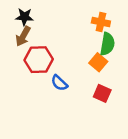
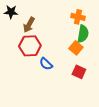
black star: (24, 17) -> (11, 12), moved
brown arrow: (23, 36) -> (29, 25), moved

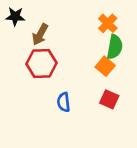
orange cross: (78, 17) -> (108, 23), turned 32
blue semicircle: (46, 64) -> (64, 102), moved, turned 40

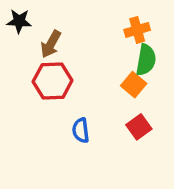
orange cross: (108, 23) -> (137, 30), turned 30
red square: (109, 99) -> (139, 127), turned 30

